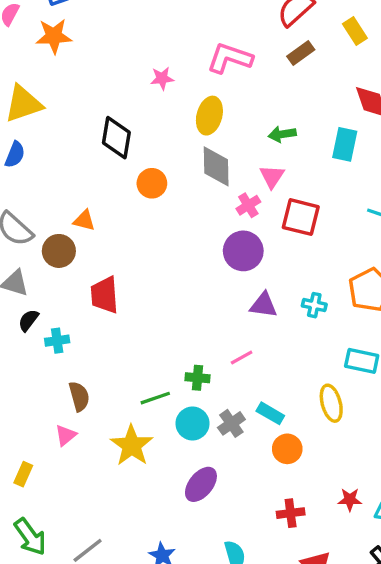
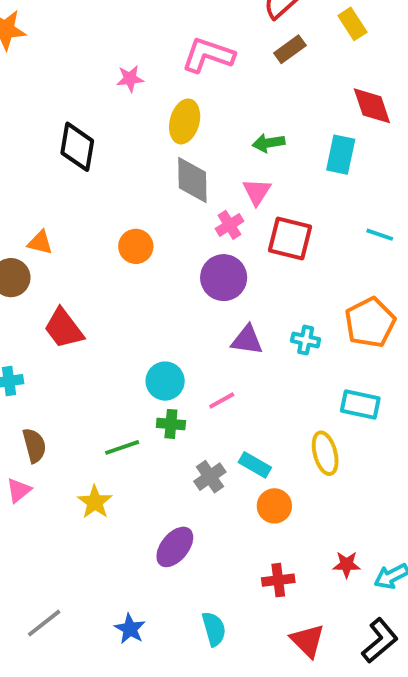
orange circle: (152, 183) -> (136, 246), moved
red trapezoid: (105, 295) -> (64, 328), turned -33
cyan circle: (192, 423) -> (165, 381), moved
yellow star: (132, 445) -> (95, 502), size x0.7

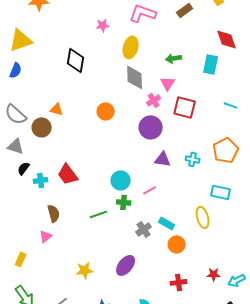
red trapezoid: (64, 328) -> (68, 174), moved
yellow star: (95, 502) -> (85, 270), moved, turned 30

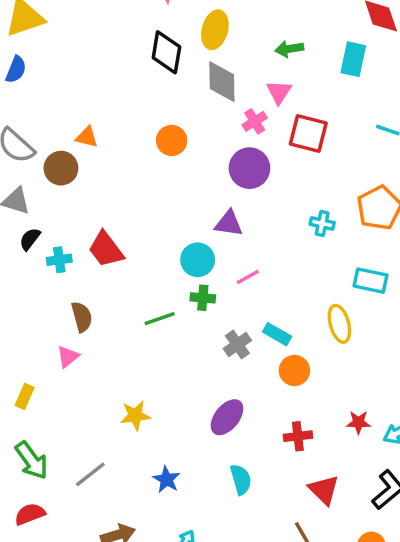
black diamond: (76, 60) -> (166, 52), moved
purple triangle: (163, 159) -> (229, 223), moved
purple ellipse: (126, 265) -> (227, 417), moved

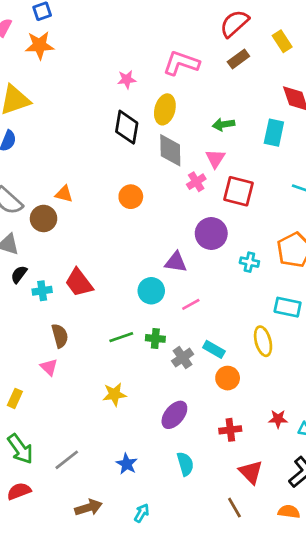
purple circle: (249, 168) -> (211, 233), moved
green cross: (203, 298) -> (155, 338), moved
pink triangle: (68, 357) -> (49, 367), turned -36
yellow star: (135, 415) -> (114, 394), moved

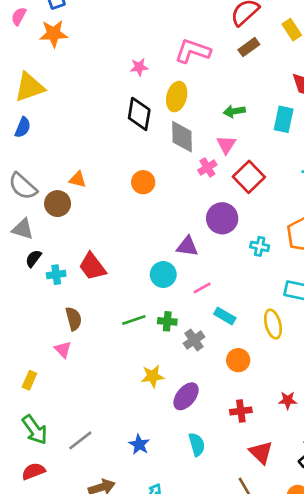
red square: (238, 191) -> (249, 177), turned 32
cyan rectangle: (214, 349) -> (225, 316), moved
yellow star: (114, 394) -> (153, 376), moved

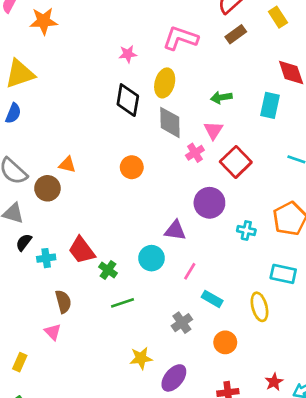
pink line: (202, 288) -> (190, 271), turned -30
green cross: (167, 321) -> (108, 270), moved, turned 30
red star: (288, 400) -> (274, 382), turned -30

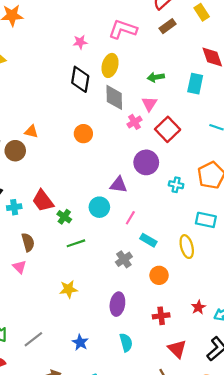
yellow star: (141, 358) -> (68, 289), moved
purple ellipse: (174, 378) -> (117, 304), turned -30

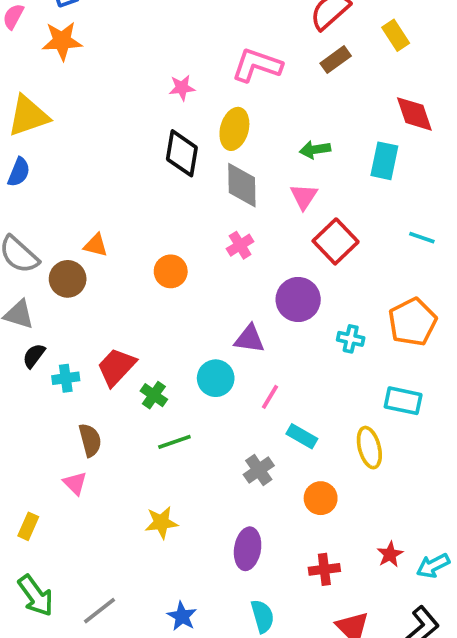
pink cross: (135, 122) -> (240, 245), moved
orange circle: (83, 134) -> (171, 271), moved
red trapezoid: (43, 201) -> (116, 367), turned 80

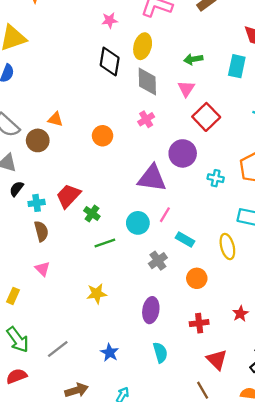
purple triangle: (249, 339) -> (152, 178), size x1.5
cyan circle: (216, 378) -> (138, 223), moved
brown semicircle: (90, 440) -> (41, 231), moved

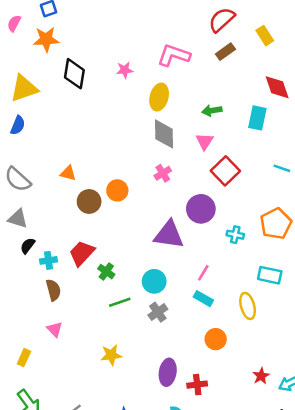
black diamond: (110, 62) -> (74, 74), moved
brown circle: (38, 140) -> (89, 201), moved
pink line: (165, 215) -> (203, 273), moved
gray cross: (158, 261) -> (158, 312), moved
red cross: (199, 323) -> (197, 385), moved

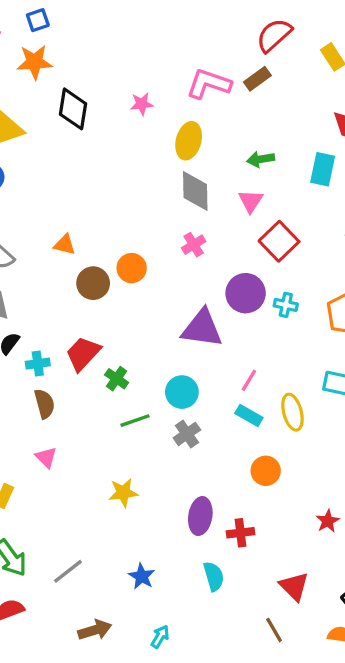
brown rectangle: (225, 52) -> (257, 79), moved
cyan cross: (235, 235) -> (286, 305), moved
yellow ellipse: (248, 306) -> (292, 412), moved

